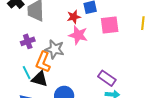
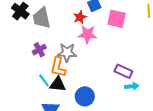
pink square: (110, 25) -> (117, 19), turned 30

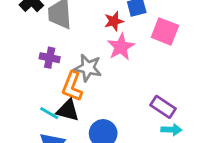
pink star: (88, 34) -> (121, 47), turned 30
purple cross: (39, 50) -> (50, 58), turned 32
cyan line: (44, 80) -> (49, 113), moved, turned -32

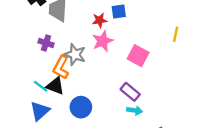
pink square: (165, 31) -> (138, 56), moved

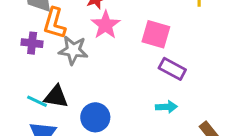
orange L-shape: (61, 67) -> (54, 23), moved
purple rectangle: (130, 92) -> (172, 69), moved

